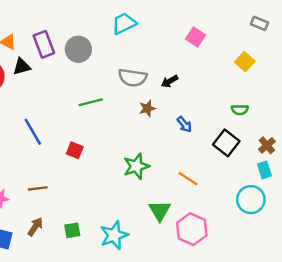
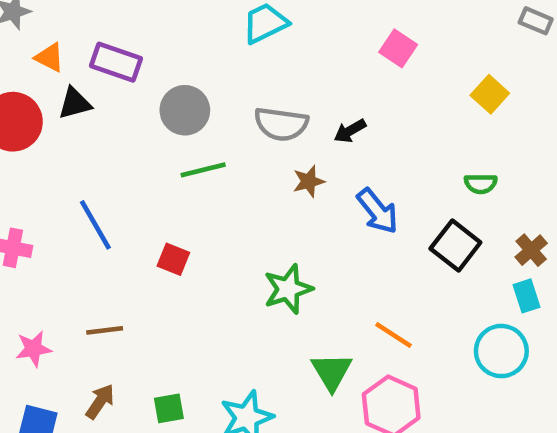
gray rectangle: (259, 23) -> (536, 21), moved
purple rectangle: (44, 44) -> (116, 62), turned -50
gray circle: (78, 49) -> (185, 110), moved
blue arrow: (184, 124) -> (377, 211), size x1.5
orange line: (188, 179) -> (394, 335), moved

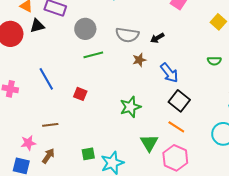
black square: (455, 246) -> (179, 101), moved
pink star: (34, 349) -> (28, 143), moved
green square: (169, 408) -> (88, 154), moved

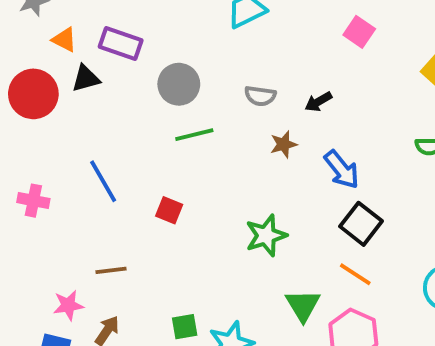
gray semicircle: (127, 35) -> (260, 96), size x0.7

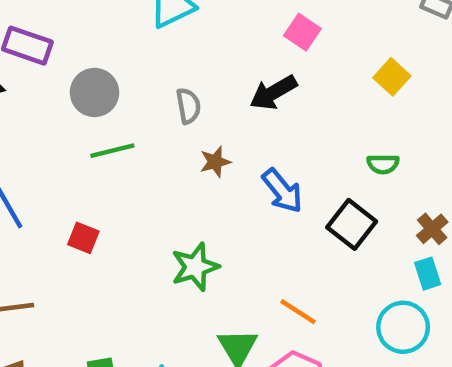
gray semicircle: (260, 96) -> (188, 106), turned -108
black arrow: (318, 102) -> (273, 92), moved, size x1.5
black square: (361, 224) -> (352, 224), moved

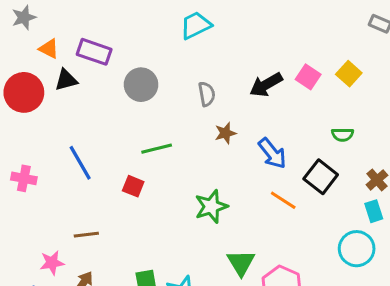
pink square: (302, 32) -> (308, 77), moved
green line: (112, 151) -> (157, 149), moved
orange line: (298, 312) -> (283, 200), moved

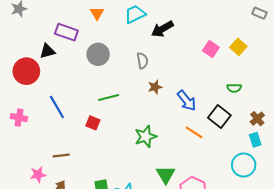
orange triangle: (49, 49) -> (97, 13), moved, turned 32
black arrow: (266, 85) -> (162, 29), moved
red circle: (24, 92) -> (26, 71), moved

